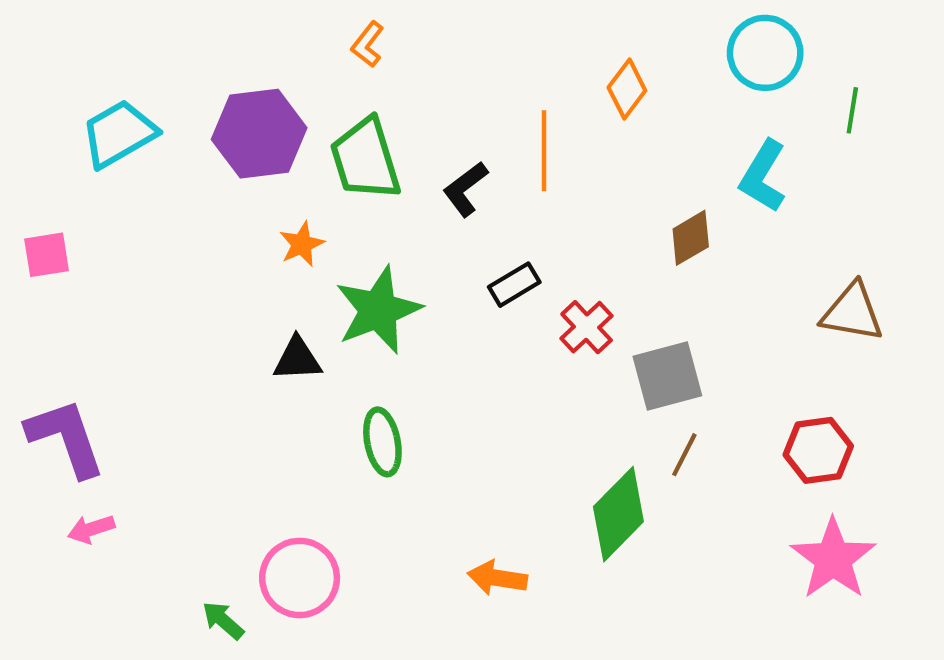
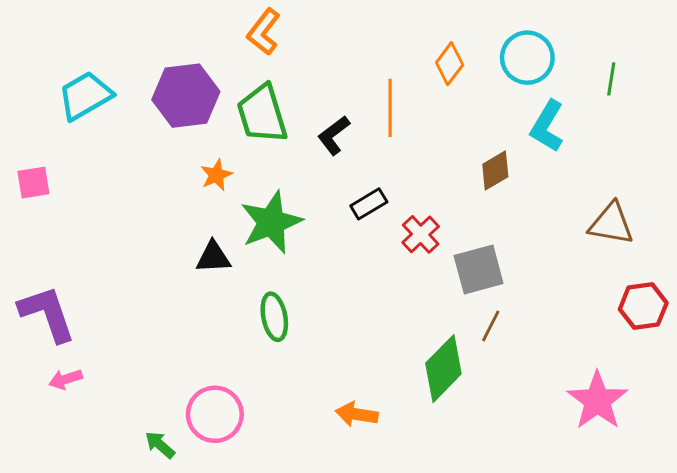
orange L-shape: (368, 44) -> (264, 32), size x1.4
cyan circle: (765, 53) -> (527, 58), moved
red hexagon: (818, 450) -> (643, 306), moved

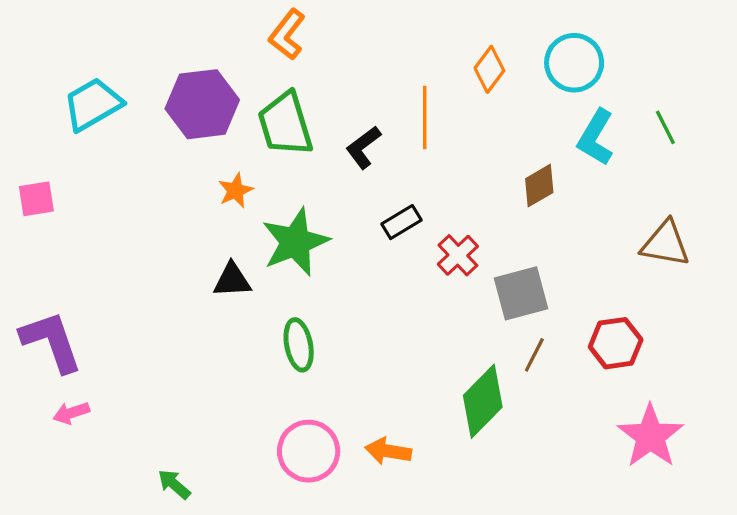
green line: (611, 79) -> (665, 127), moved, turned -36
red hexagon: (643, 306) -> (616, 343), moved
pink circle: (215, 414) -> (309, 451), moved

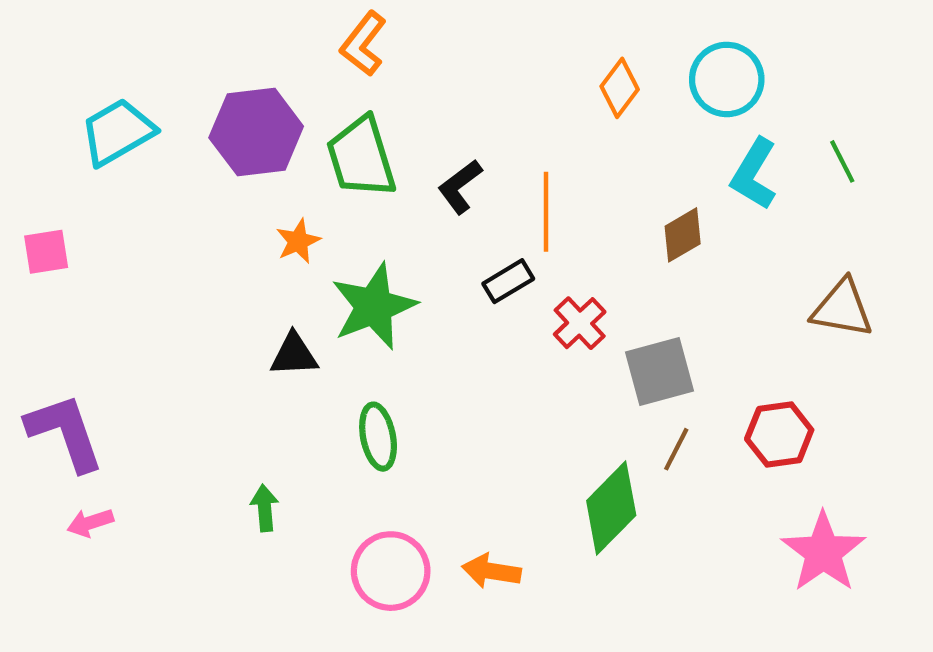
orange line: (425, 117) -> (546, 212), moved
green arrow: (174, 484) -> (265, 508), moved, turned 44

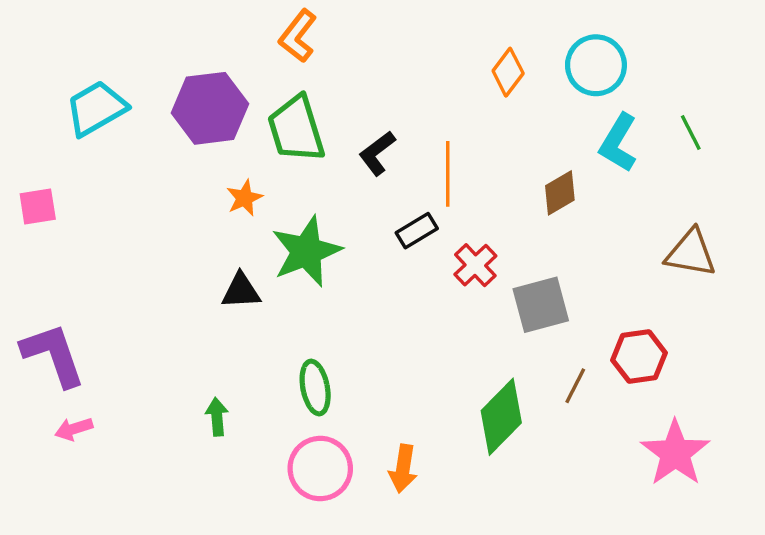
green ellipse: (378, 437) -> (315, 388), moved
brown line: (676, 449) -> (575, 386), moved
orange arrow: (491, 571) -> (403, 468), turned -90

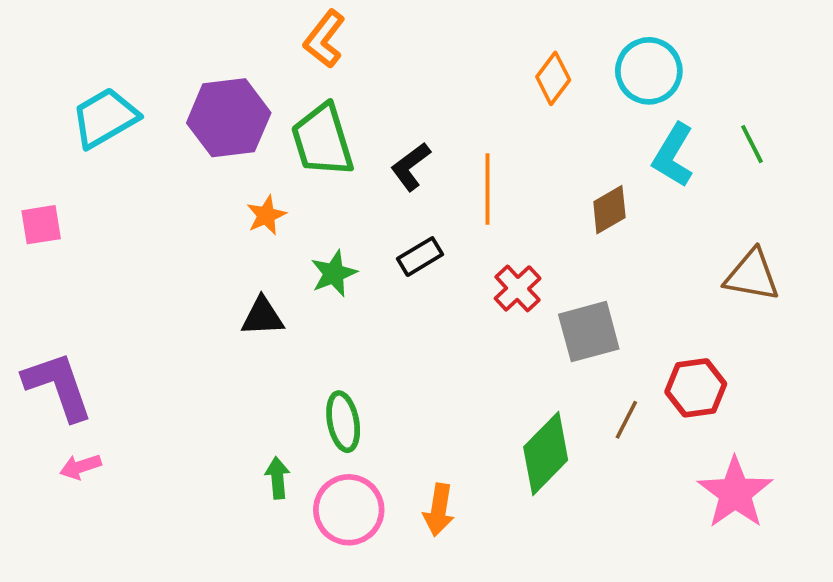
black rectangle: (417, 231) -> (420, 257), moved
green star: (306, 251) -> (334, 273), size x0.6
green arrow: (217, 417) -> (277, 478), moved

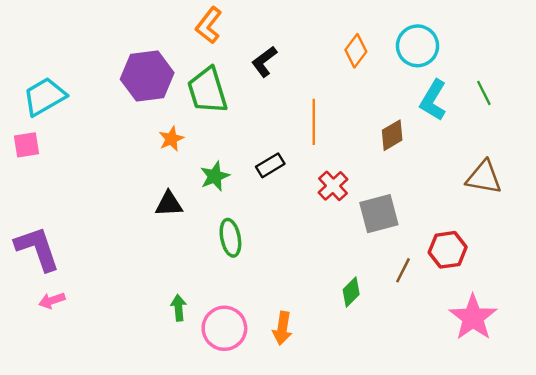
cyan trapezoid: (105, 118) -> (45, 97), moved
black L-shape: (411, 167) -> (264, 62), moved
green ellipse: (343, 422) -> (230, 238), moved
green diamond: (546, 454) -> (351, 292), size x0.6

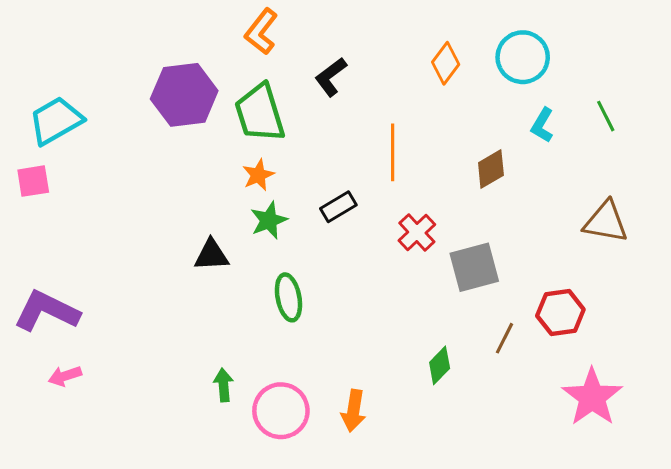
cyan L-shape: (433, 100) -> (542, 125), size x0.7
orange star: (171, 139) -> (258, 175), moved
purple L-shape: (37, 249) -> (47, 311), turned -45

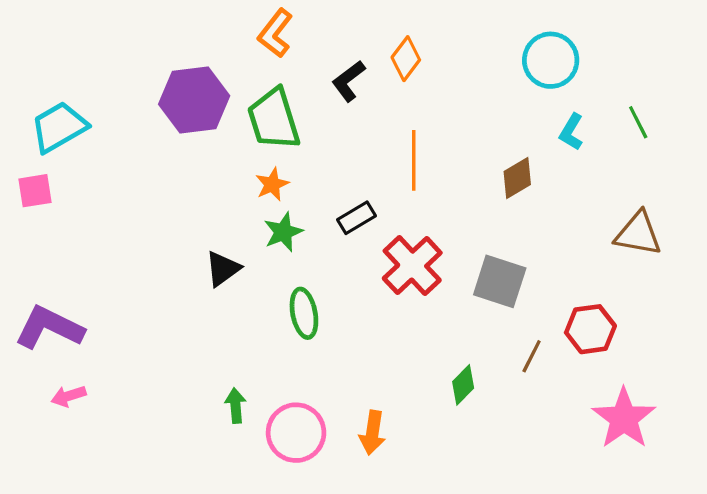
orange diamond: (446, 63) -> (406, 59), moved
red cross: (417, 232) -> (412, 266), moved, size x1.5
black triangle: (211, 255) -> (223, 269), turned -33
gray square: (474, 267) -> (500, 281), turned 33

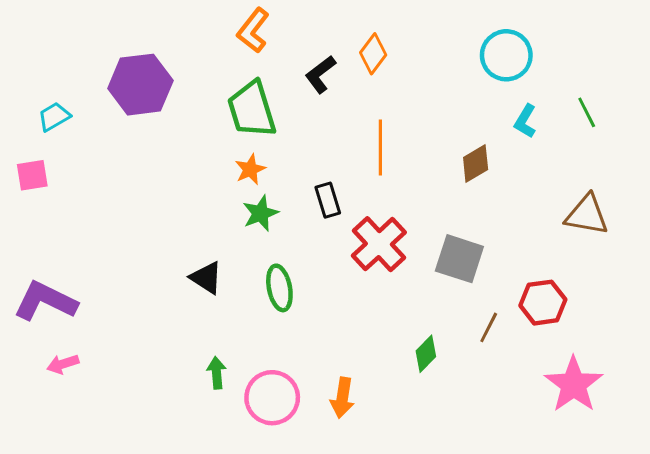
purple hexagon: (194, 100) -> (140, 85), moved
cyan trapezoid: (59, 127) -> (54, 117), size x0.6
black rectangle: (356, 218) -> (328, 200), turned -76
black triangle: (223, 269) -> (206, 278), moved, turned -51

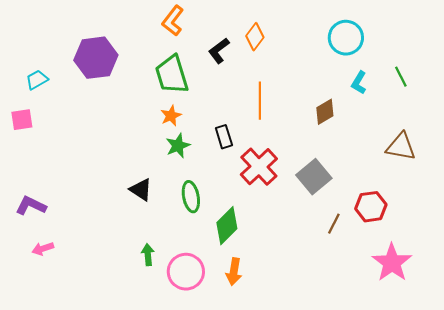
gray square: (459, 259) -> (314, 177), turned 32
purple L-shape: (45, 301) -> (31, 206), size x0.7
green diamond: (426, 354) -> (227, 226), moved, size x1.5

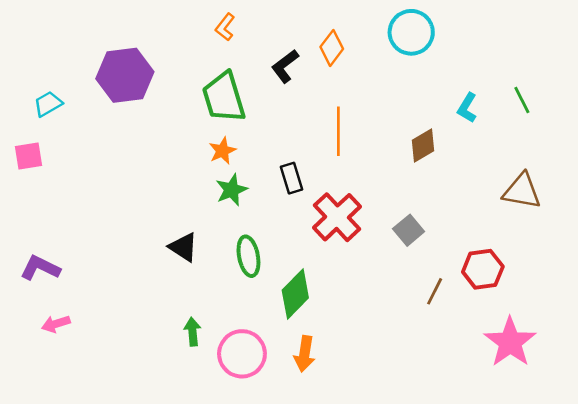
orange L-shape: (173, 21) -> (225, 27), size x0.7
cyan circle: (346, 38) -> (411, 32), moved
gray square: (314, 177) -> (409, 230), size x0.7

